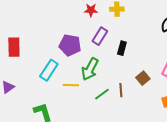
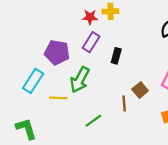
red star: (91, 10) -> (90, 17), moved
brown line: (121, 90) -> (124, 104), moved
green line: (102, 94) -> (93, 121), moved

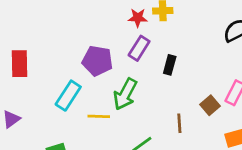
brown square: (140, 90) -> (210, 105), moved

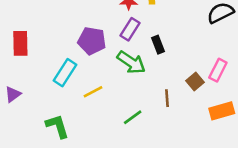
black rectangle: (170, 65) -> (158, 45), turned -36
green arrow: (125, 94) -> (131, 62), moved, turned -84
yellow line: (99, 116) -> (93, 92), turned -30

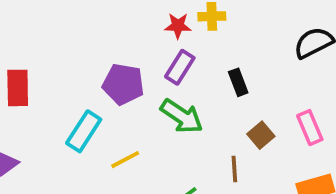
black rectangle: (158, 45) -> (238, 82), moved
pink rectangle: (218, 70) -> (310, 128), turned -50
brown square: (195, 82) -> (261, 135), moved

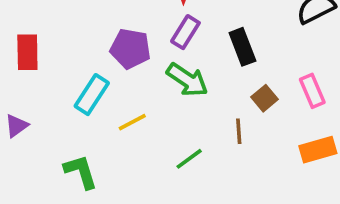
black rectangle: (238, 82) -> (242, 47), size x1.4

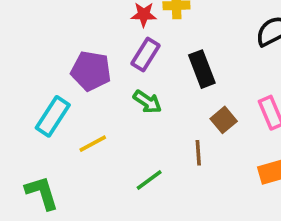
green arrow: (187, 80) -> (147, 102), size x0.7

